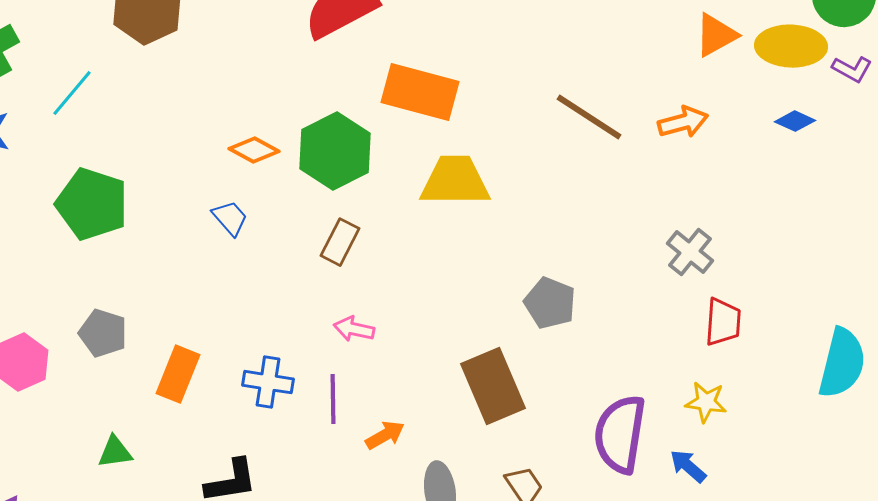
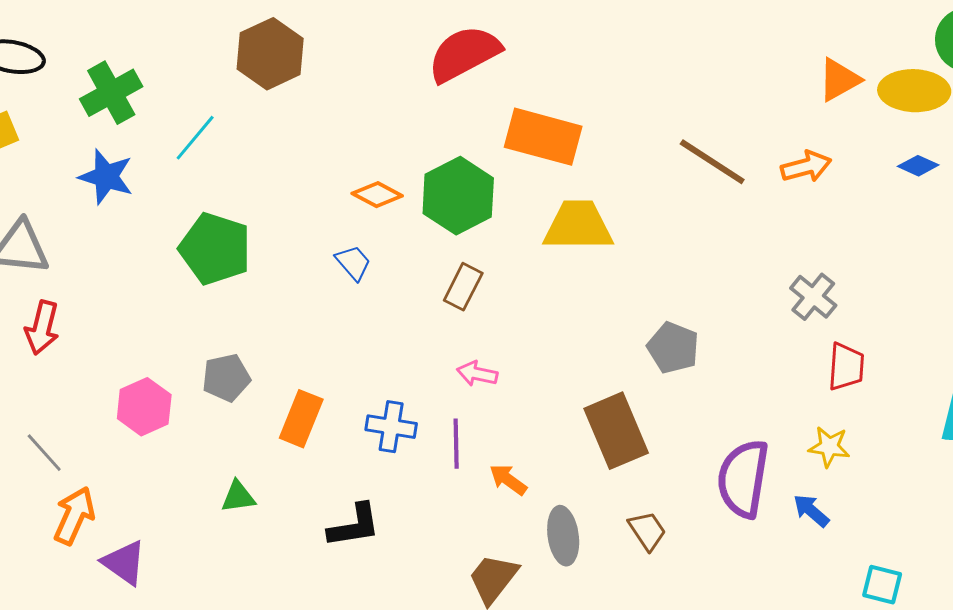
gray pentagon: (103, 333) -> (226, 378), turned -30
orange arrow: (385, 435) -> (508, 480), turned -114

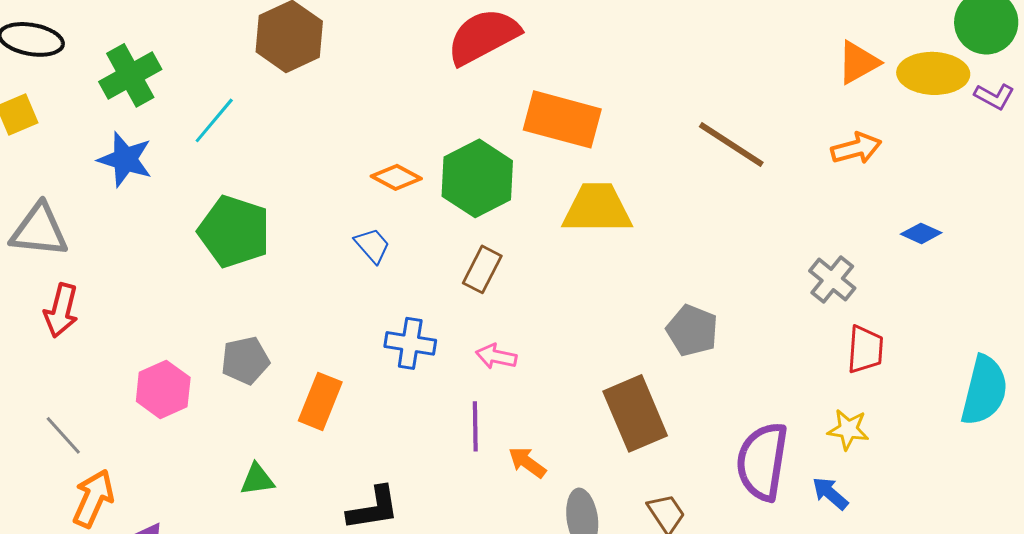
blue diamond: (918, 166) -> (921, 233), moved
orange arrow: (806, 167) -> (856, 148), moved
blue cross: (391, 427) -> (410, 343), moved

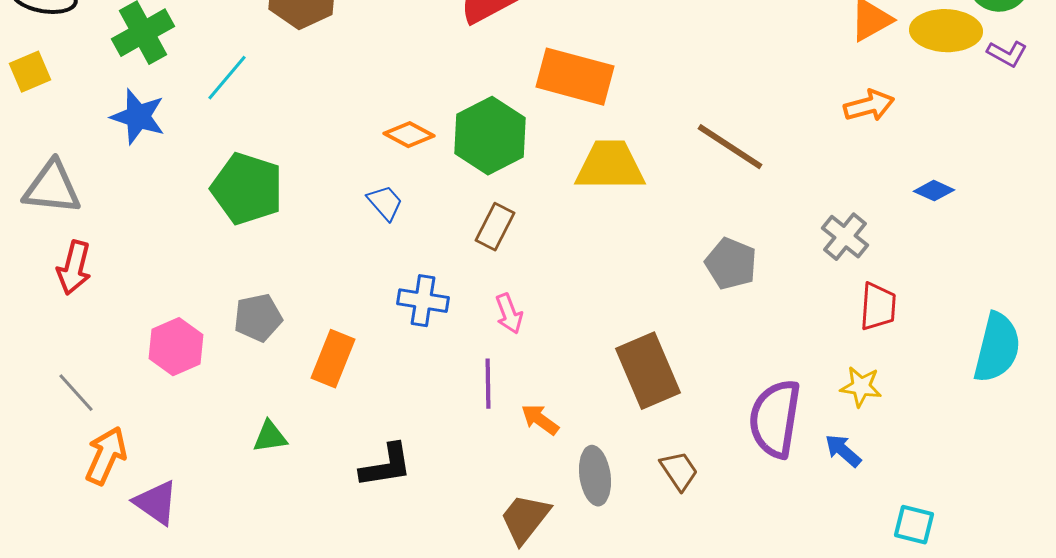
brown line: (731, 144) -> (730, 147), moved
gray pentagon: (692, 330) -> (731, 264), moved
pink arrow: (496, 356) -> (509, 314), turned -123

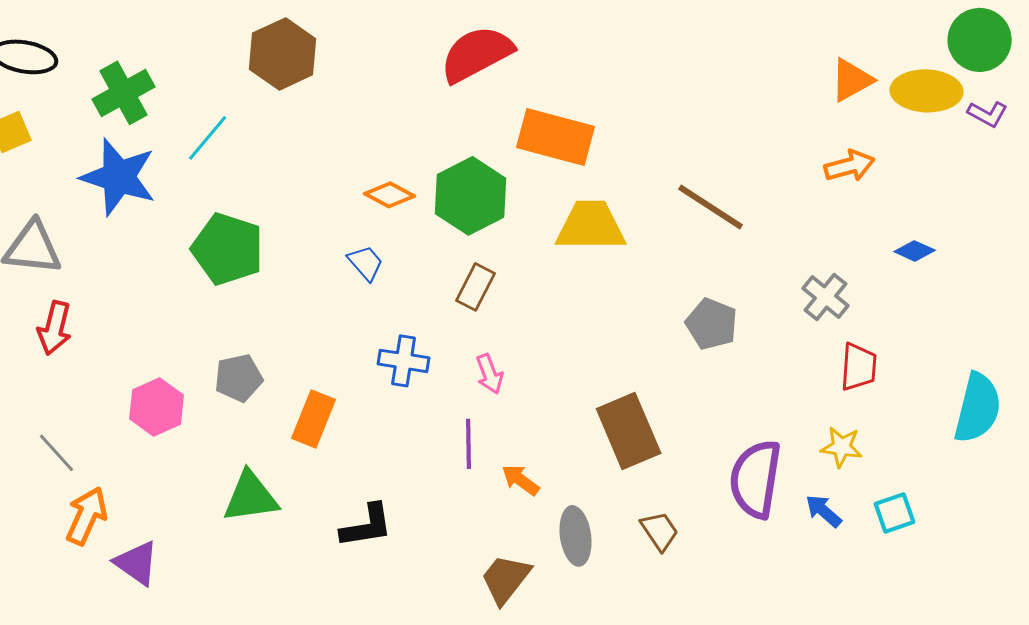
blue star: (138, 117) -> (119, 177), size x1.4
green triangle: (270, 437) -> (251, 497), size x1.6
cyan square: (914, 525) -> (895, 513), moved, turned -33

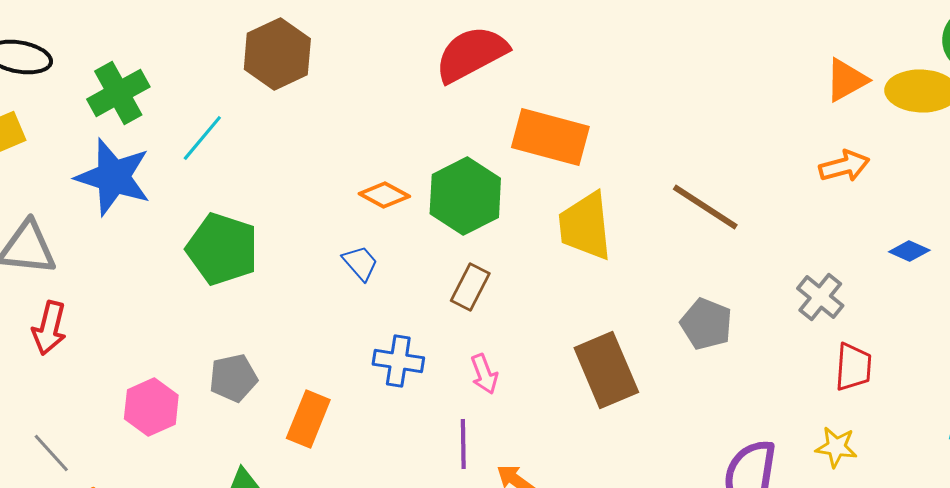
yellow trapezoid: (591, 226) -> (585, 226), turned -96
brown rectangle: (629, 431) -> (606, 370), moved

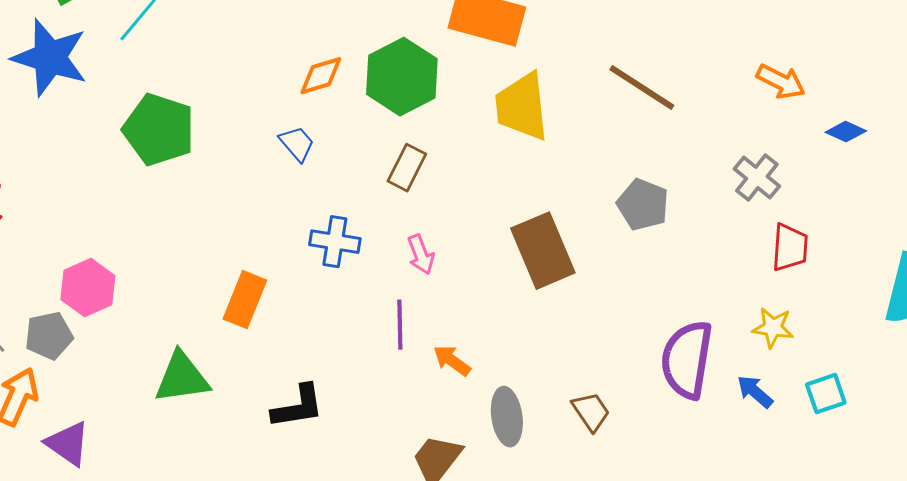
orange arrow: (844, 166) -> (781, 82), moved, turned 42
orange diamond: (384, 195) -> (321, 76), turned -45
gray pentagon: (233, 378) -> (49, 336), moved

